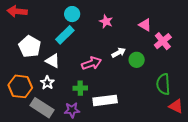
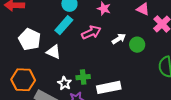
pink arrow: (92, 63) -> (91, 32), moved
white star: (47, 83) -> (64, 83), moved

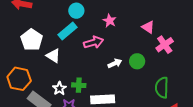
white arrow: (119, 39) -> (115, 63), moved

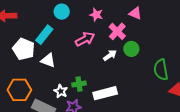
cyan rectangle: (68, 31) -> (44, 35), moved
pink cross: (165, 45) -> (117, 31), moved

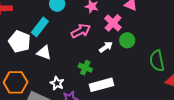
green cross: (79, 84) -> (85, 68), moved, turned 32

